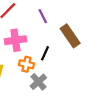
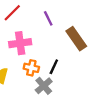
black line: (45, 53) -> (54, 67), moved

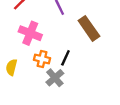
pink cross: (20, 43) -> (30, 33), turned 30

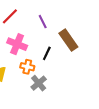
black line: (65, 58) -> (47, 53), moved

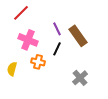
purple line: (43, 22) -> (57, 29), moved
gray cross: (39, 83) -> (80, 78), moved

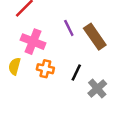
black line: (57, 49) -> (76, 72), moved
yellow semicircle: (12, 69) -> (14, 66), moved

